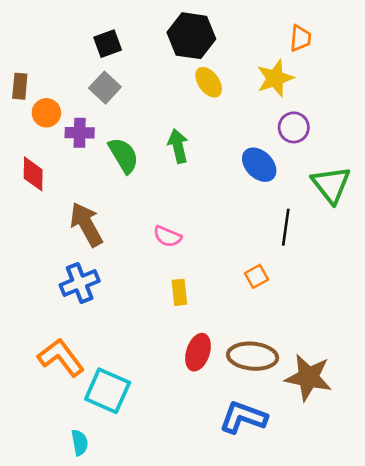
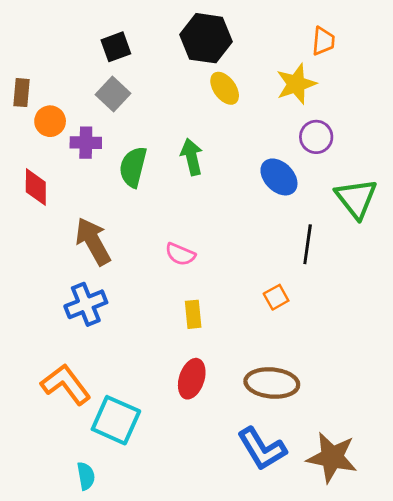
green semicircle: (124, 155) -> (133, 167), turned -135
red ellipse: (198, 352) -> (192, 379), moved
brown star: (308, 377) -> (332, 457), moved
blue L-shape: (243, 417) -> (262, 449), turned -141

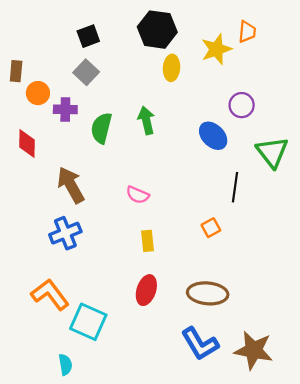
yellow star: (296, 84) -> (216, 49), moved
yellow ellipse: (225, 88) -> (172, 68), turned 40

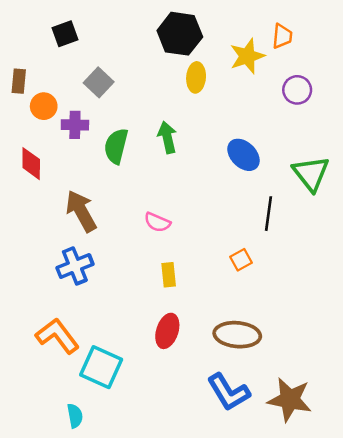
black square: (88, 36) -> (65, 34), moved
purple circle: (242, 105) -> (297, 90), moved

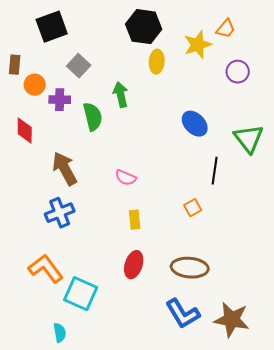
black square: (65, 34) -> (52, 27), size x1.5
orange trapezoid: (282, 36) -> (226, 29), turned 35
green arrow: (167, 137) -> (121, 95), moved
green semicircle: (116, 146) -> (93, 117), turned 152

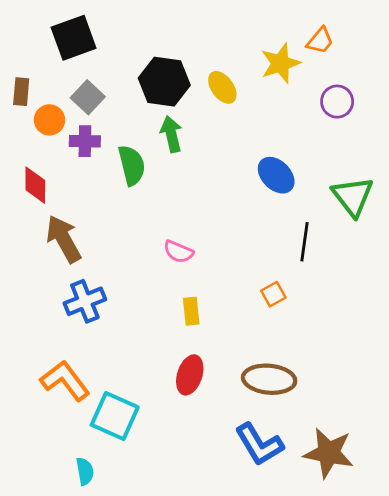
black hexagon: (144, 27) -> (164, 82), moved
yellow ellipse: (157, 62) -> (222, 87), turned -40
gray square: (79, 66) -> (88, 97), moved
brown arrow: (65, 169) -> (64, 239), moved

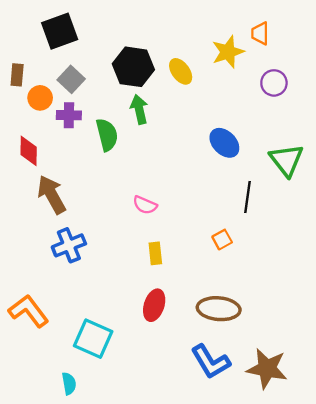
orange trapezoid: (320, 41) -> (260, 33), turned 140
orange L-shape: (65, 381) -> (29, 311), moved

